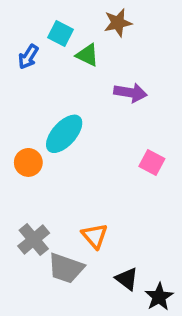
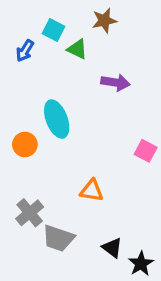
cyan ellipse: (64, 134) -> (57, 119), turned -63
pink square: (152, 162) -> (146, 151), moved
orange triangle: (95, 236) -> (92, 191), moved, turned -40

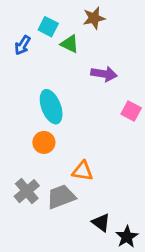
orange circle: (25, 144) -> (44, 142), moved
pink square: (146, 151) -> (131, 111), moved
gray trapezoid: (58, 238) -> (61, 197), moved, turned 140

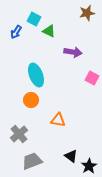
brown star: (94, 18) -> (87, 13), moved
gray trapezoid: (61, 197) -> (32, 161), moved

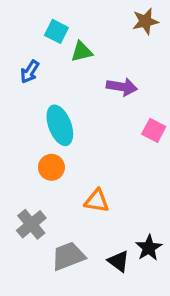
green triangle: (49, 31) -> (82, 52), turned -40
blue arrow: (16, 32) -> (30, 72), moved
gray trapezoid: (32, 161) -> (68, 256), moved
black star: (89, 166) -> (149, 248), moved

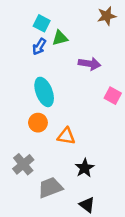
blue arrow: (30, 72) -> (39, 47), moved
orange triangle: (97, 201) -> (66, 136), moved
black star: (149, 248) -> (85, 168), moved
black triangle: (119, 261) -> (87, 205), moved

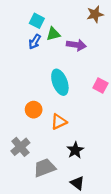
purple arrow: (89, 64) -> (76, 45), moved
cyan ellipse: (44, 92) -> (60, 82), moved
orange triangle: (66, 136) -> (59, 122), turned -35

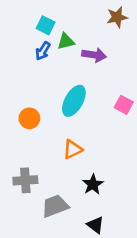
cyan ellipse: (60, 82) -> (74, 101), turned 50
orange circle: (34, 110) -> (29, 118), moved
gray cross: (20, 147) -> (25, 180), turned 36

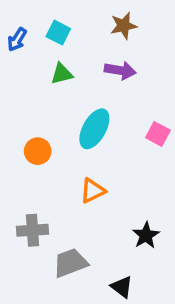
brown star: (117, 17) -> (124, 26), moved
green triangle: (66, 41) -> (62, 74), moved
blue arrow: (43, 51) -> (17, 39), moved
black star: (93, 184) -> (146, 235), moved

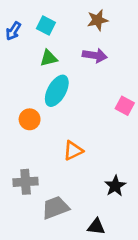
cyan ellipse: (94, 129) -> (57, 91), moved
black triangle: (122, 287) -> (96, 227), turned -30

